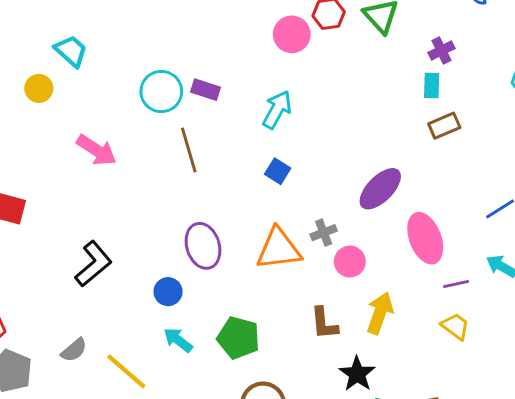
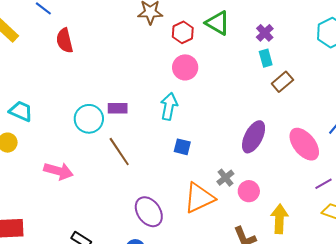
pink circle: (292, 34) -> (185, 67), moved
pink ellipse: (425, 238) -> (304, 144), moved

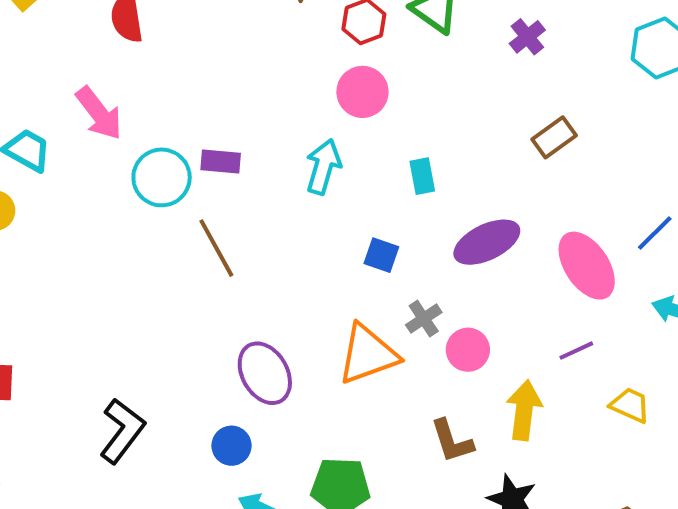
cyan rectangle: (266, 58) -> (422, 176), moved
purple ellipse: (254, 137) -> (487, 242), turned 32
blue square: (182, 147) -> (381, 255), moved
pink arrow: (58, 171) -> (99, 113), moved, turned 32
purple line: (324, 184) -> (576, 351), moved

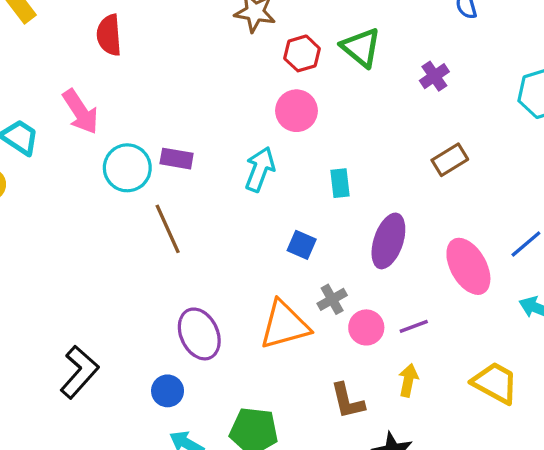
purple ellipse: (487, 242) -> (388, 241), turned -50
purple line: (576, 351) -> (414, 326), moved
yellow trapezoid: (630, 405) -> (495, 383), size x1.4
yellow arrow: (524, 410) -> (408, 380), size x0.7

